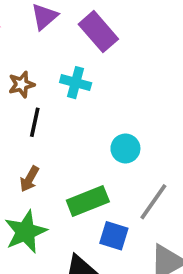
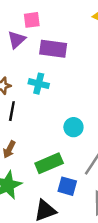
purple rectangle: (98, 32) -> (53, 49), turned -40

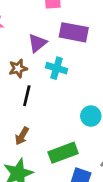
purple triangle: (17, 40) -> (37, 43), moved

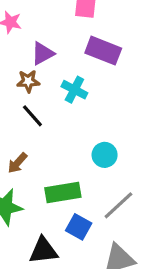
purple triangle: (37, 43) -> (43, 54), moved
black line: (27, 96) -> (32, 116), turned -66

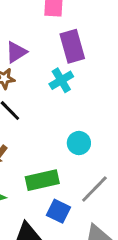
purple rectangle: (103, 51) -> (72, 46), turned 56
cyan cross: (74, 90) -> (61, 80), moved, turned 35

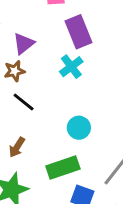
cyan circle: (79, 143) -> (79, 128), moved

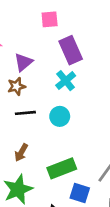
black line: (24, 102) -> (25, 113), turned -42
cyan circle: (79, 128) -> (60, 116), moved

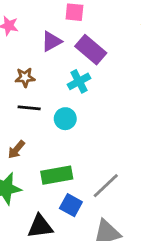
purple rectangle: (71, 50) -> (91, 50), turned -36
purple triangle: (23, 62) -> (51, 41), moved

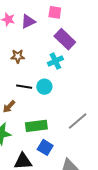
purple triangle: (51, 41) -> (28, 21), moved
black line: (29, 108) -> (24, 87), moved
gray line: (106, 186) -> (78, 121), moved

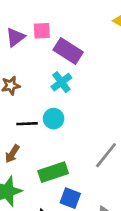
pink square: (55, 12) -> (42, 31), moved

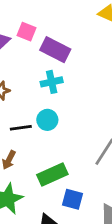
pink square: (42, 31) -> (26, 32), turned 30
cyan cross: (61, 82) -> (52, 82), turned 30

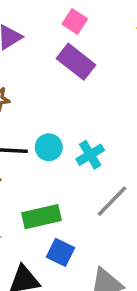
pink square: (26, 32) -> (75, 22), moved
cyan cross: (52, 82) -> (90, 155), moved, turned -30

